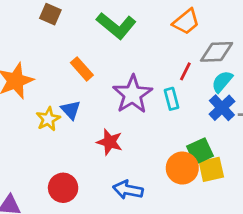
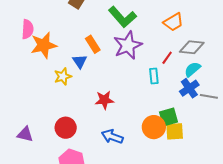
purple star: (133, 94) -> (128, 45), moved
blue triangle: (71, 110) -> (80, 61), moved
red star: (110, 142) -> (104, 100), turned -30

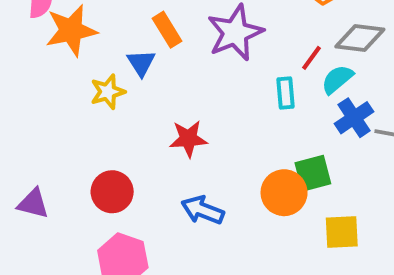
cyan semicircle: (192, 69) -> (337, 79), moved
yellow square: (175, 131) -> (342, 232), moved

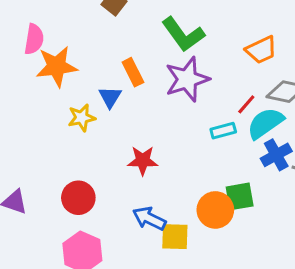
cyan semicircle: (337, 79) -> (265, 123), size x1.4
cyan rectangle: (285, 93) -> (223, 131), turned 75
yellow square: (342, 232) -> (175, 237), moved

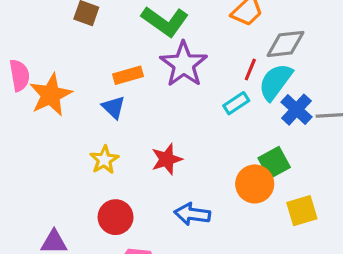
orange rectangle: (133, 72) -> (128, 75), turned -60
yellow star: (82, 118) -> (104, 160), moved
yellow square: (175, 237) -> (302, 211), moved

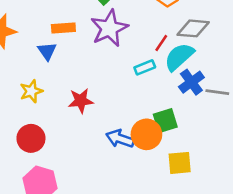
blue arrow: (192, 214) -> (120, 139), moved

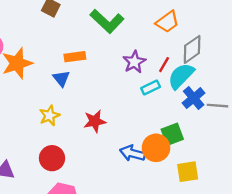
purple star: (109, 28) -> (134, 62), moved, size x0.7
gray diamond: (193, 28) -> (192, 49), turned -36

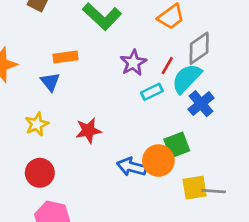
gray line: (218, 106) -> (214, 191), moved

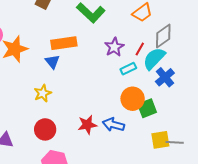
orange rectangle: (66, 57) -> (64, 43), size x1.4
red star: (88, 131) -> (87, 125), moved
orange circle: (158, 161) -> (133, 99), moved

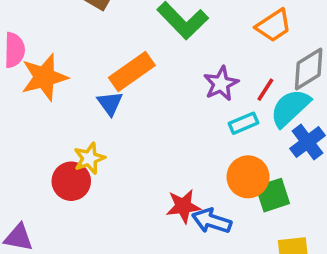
orange rectangle: (64, 43) -> (132, 71), turned -30
red star: (87, 125) -> (183, 206), moved
red circle: (45, 129) -> (71, 181), moved

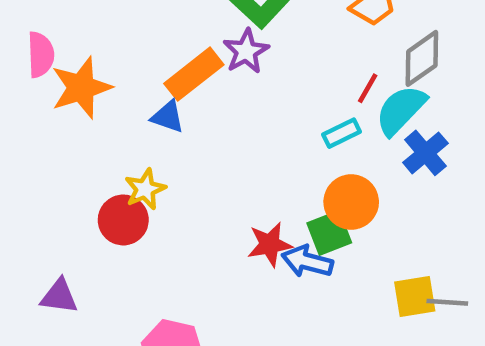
purple star: (221, 84) -> (246, 51), moved
blue triangle: (110, 103) -> (168, 117), turned -32
green square: (273, 195) -> (329, 233), moved

